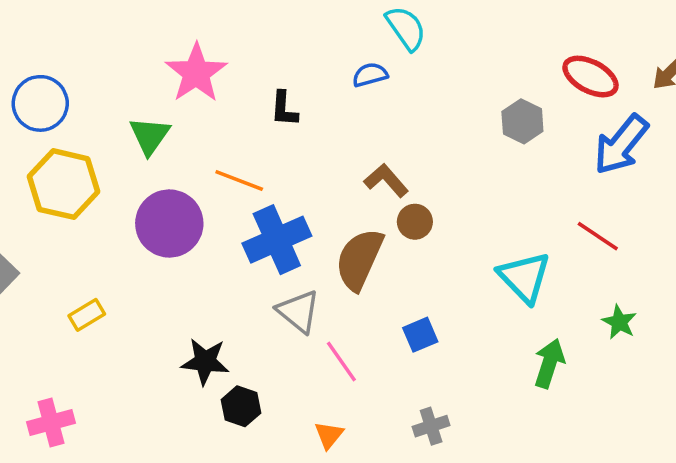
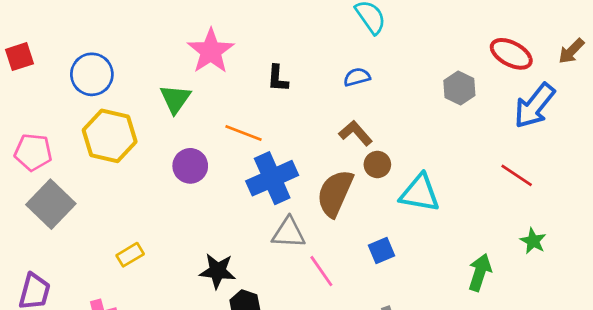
blue semicircle: (370, 75) -> (357, 77), moved
purple circle: (169, 224) -> (190, 166), size x0.7
cyan triangle: (524, 277) -> (420, 193), moved, turned -36
gray triangle: (298, 311) -> (289, 233), turned -36
yellow rectangle: (87, 315) -> (130, 255), moved

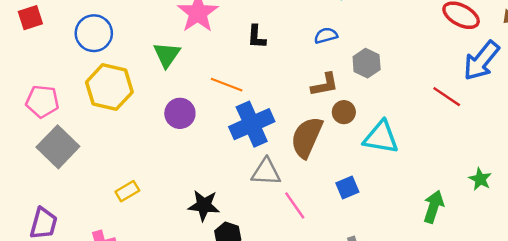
gray hexagon: (459, 88) -> (367, 63), moved
brown L-shape: (356, 133) -> (325, 85), turned 120
red line: (517, 175) -> (447, 97), moved

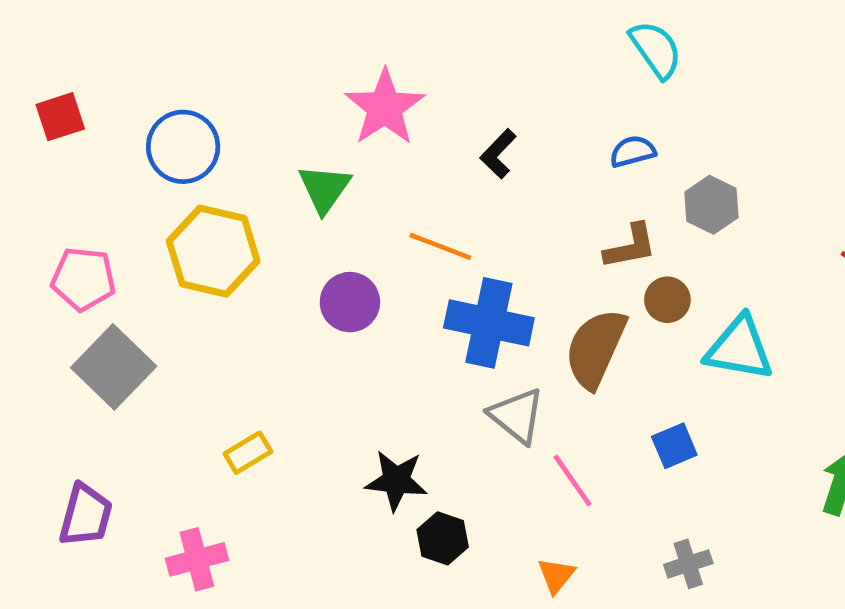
black L-shape: (257, 37) -> (498, 154), turned 40
blue cross: (252, 124) -> (489, 323), turned 36
gray triangle: (266, 172) -> (517, 416), turned 36

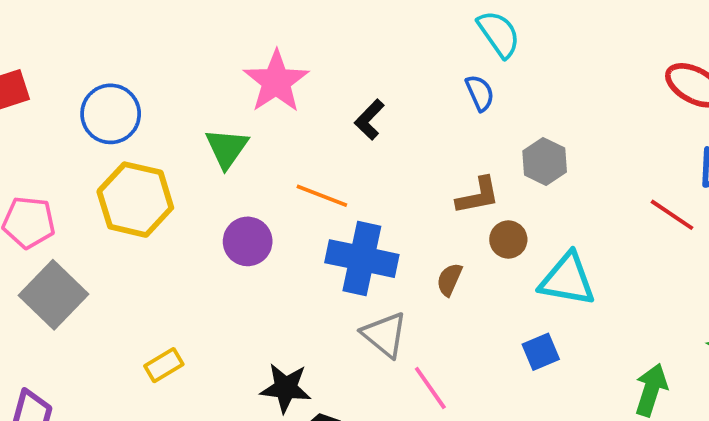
blue semicircle: (633, 151) -> (480, 93), moved, turned 81
brown semicircle: (596, 348) -> (449, 279), size x0.5
blue square: (674, 446) -> (541, 352), moved

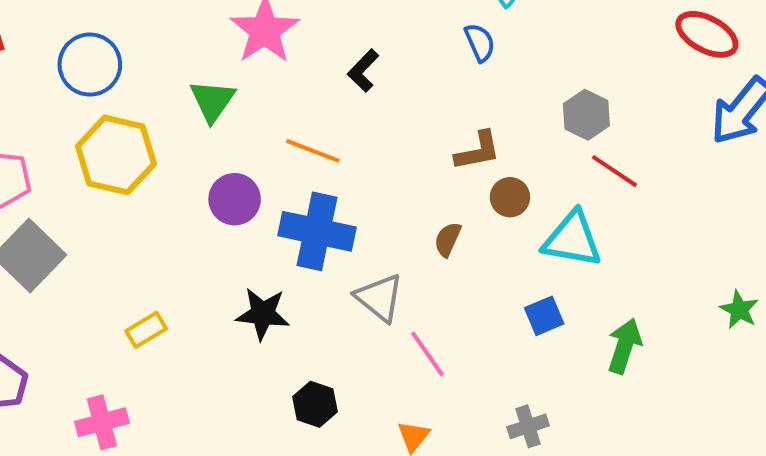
gray hexagon: (545, 161) -> (586, 115), moved
red line: (672, 215) -> (614, 171), moved
blue cross: (362, 259) -> (317, 231), moved
black star: (286, 388) -> (263, 314), moved
green arrow: (651, 390) -> (625, 346), moved

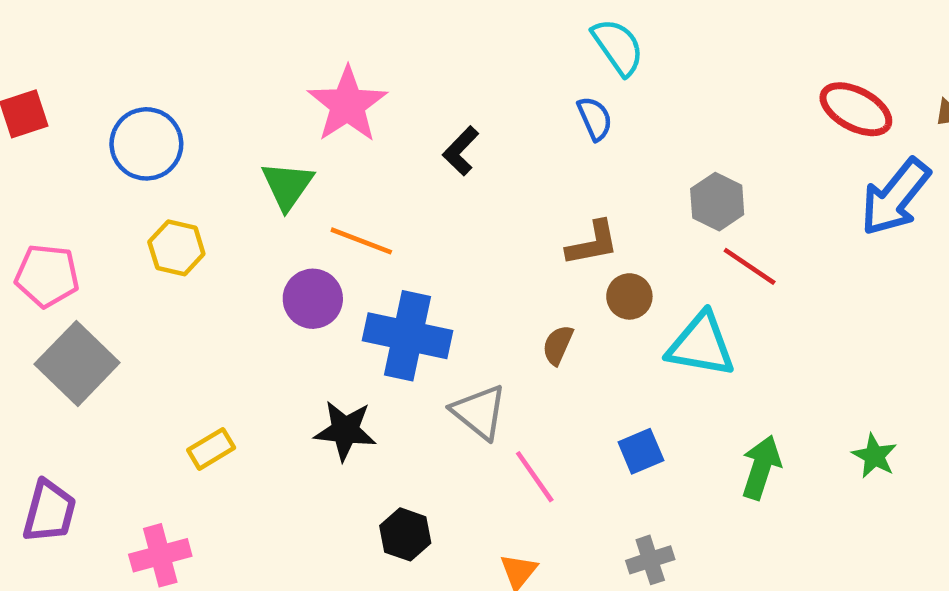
orange line: (313, 151) -> (361, 241), moved
yellow hexagon: (116, 155) -> (176, 248), size x0.6
green star: (739, 310) -> (874, 456), moved
blue square: (544, 316) -> (641, 451), moved

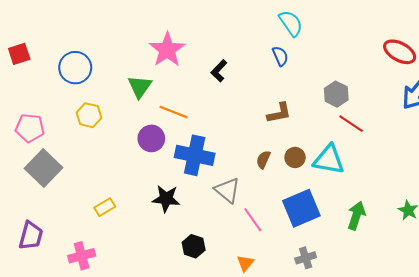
brown circle: (629, 296) -> (295, 157), moved
blue square: (641, 451) -> (301, 208), size x1.8

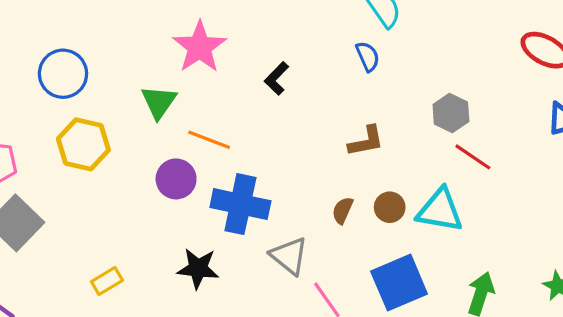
yellow hexagon: (89, 115) -> (83, 144), size x1.4

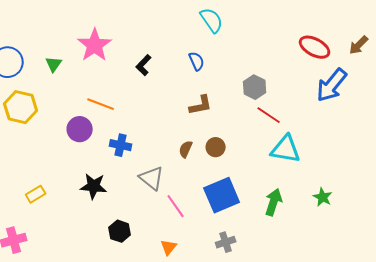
blue semicircle: (368, 56) -> (197, 61), moved
green triangle: (159, 102) -> (54, 64), moved, size x0.7
blue cross: (240, 204) -> (121, 145), size x0.6
cyan triangle: (440, 210) -> (286, 149), moved

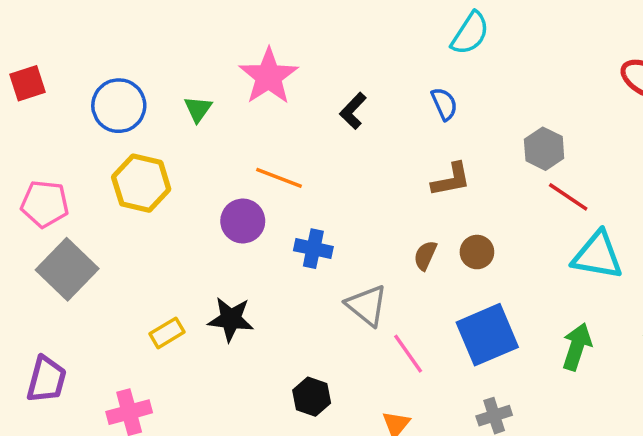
cyan semicircle: (212, 20) -> (470, 33), turned 68
black star: (94, 186) -> (231, 319), moved

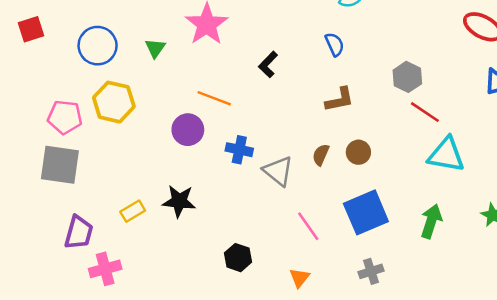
black L-shape: (353, 111) -> (268, 64), moved
pink pentagon: (45, 204) -> (65, 117), moved
gray square: (67, 269) -> (60, 165), turned -36
gray triangle: (367, 305) -> (278, 171), moved
purple trapezoid: (46, 379) -> (79, 232), moved

